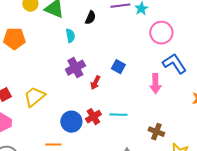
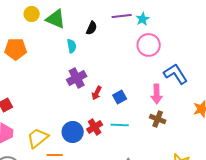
pink circle: (161, 33) -> (149, 45), moved
blue square: (118, 67) -> (120, 97), moved, turned 32
yellow trapezoid: (34, 97) -> (38, 138), moved
brown cross: (156, 132) -> (158, 119), moved

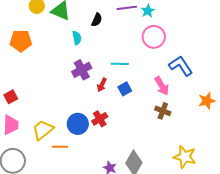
pink arrow: (157, 94) -> (162, 86), turned -30
cyan line: (120, 125) -> (120, 64), moved

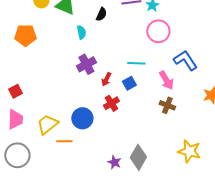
cyan line: (120, 64) -> (136, 63), moved
red cross: (100, 119) -> (111, 103), moved

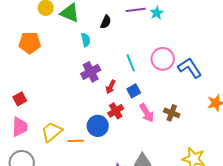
pink circle: (158, 31) -> (163, 59), moved
cyan line: (136, 63) -> (131, 63), moved, turned 66
pink arrow: (166, 80) -> (147, 113), moved
blue circle: (82, 118) -> (98, 126), moved
orange line: (64, 141) -> (76, 141), moved

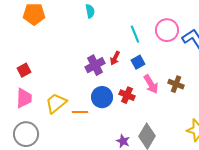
purple cross: (91, 72) -> (95, 65), moved
red cross: (116, 111) -> (127, 95), moved, turned -35

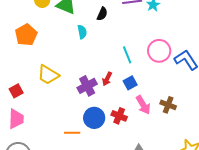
orange pentagon: (34, 14) -> (26, 35), turned -30
yellow trapezoid: (56, 103) -> (48, 75), moved, turned -110

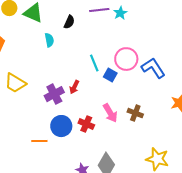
blue square: (130, 83) -> (110, 75), moved, turned -32

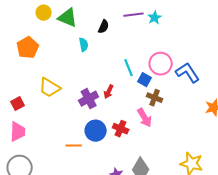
brown cross: (135, 113) -> (155, 98), moved

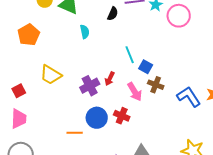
black semicircle: (104, 27) -> (113, 14), moved
pink circle: (161, 64) -> (179, 16), moved
blue L-shape: (188, 73) -> (189, 97), moved
pink arrow: (145, 118) -> (135, 92), moved

